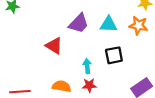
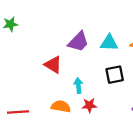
cyan arrow: (87, 66) -> (78, 86), moved

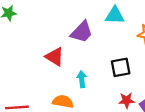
cyan triangle: (109, 43) -> (115, 15), moved
red star: (89, 105) -> (127, 100), moved

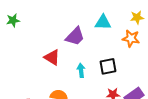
cyan arrow: (82, 79) -> (81, 70), moved

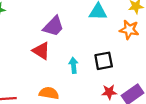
purple trapezoid: (75, 36) -> (53, 26), moved

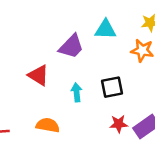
purple trapezoid: (53, 26) -> (71, 46), moved

